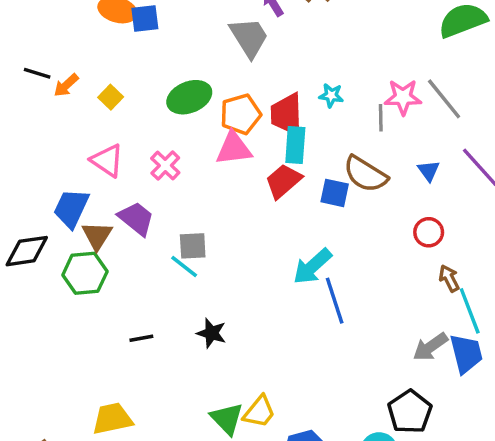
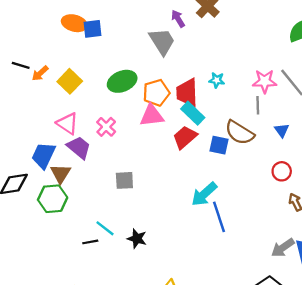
yellow square: (111, 97) -> (70, 81), size x1.5
gray line: (381, 118) -> (258, 105), moved
cyan rectangle: (295, 145) -> (193, 113), turned -50
purple trapezoid: (136, 219) -> (79, 147), moved
cyan line: (184, 266) -> (105, 228), moved

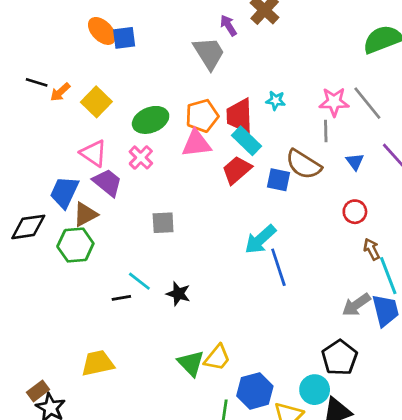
orange ellipse: (74, 23) -> (102, 31), turned 30
green ellipse: (122, 81) -> (151, 120), moved
brown triangle: (61, 174) -> (85, 214), turned 30

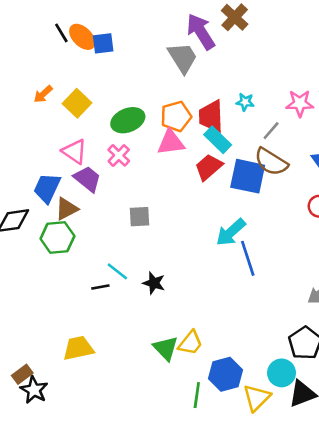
purple arrow: (228, 25) -> (201, 32), size x1.8
black line: (37, 82) -> (61, 33), moved, turned 42
gray line: (326, 131) -> (271, 131), moved, turned 42
blue square: (278, 180) -> (248, 176), size x1.6

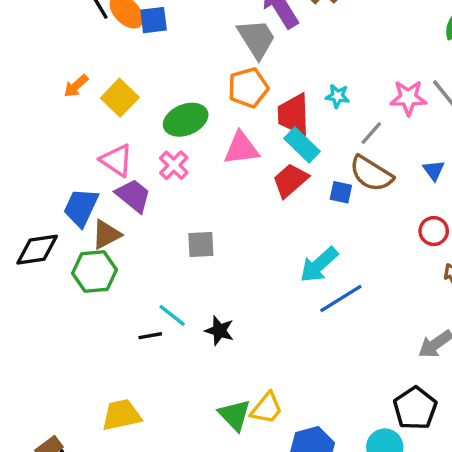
orange pentagon: (176, 116) -> (248, 88), moved
blue square: (248, 176) -> (341, 192), size x0.5
blue line: (248, 258) -> (341, 299), turned 76

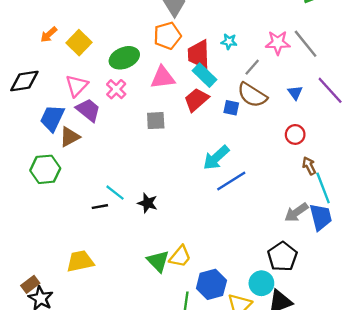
pink triangle: (116, 160) -> (77, 86), turned 40
gray square: (201, 245) -> (156, 121), moved
black diamond: (37, 250) -> (24, 81), moved
green hexagon: (94, 272) -> (45, 169), moved

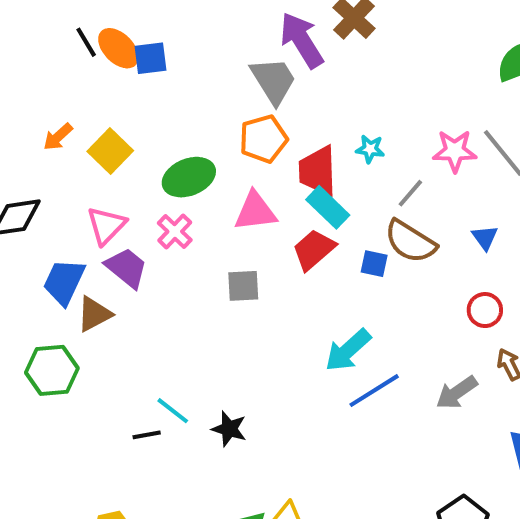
gray arrow: (296, 212) -> (457, 393), moved

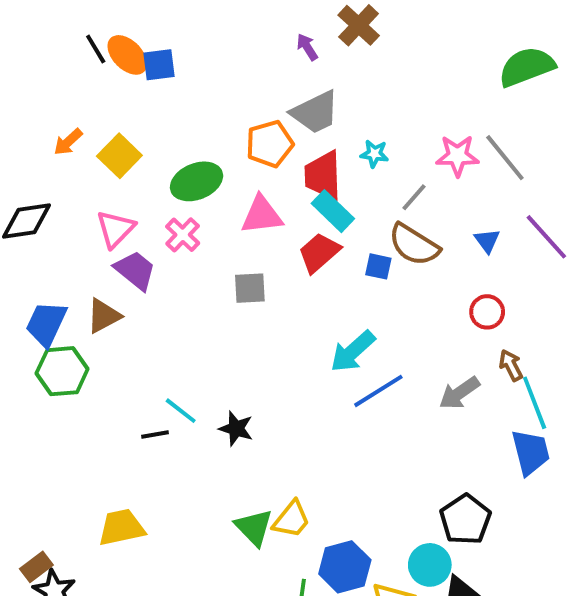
purple arrow: (302, 40) -> (307, 47), size x0.5
gray trapezoid: (273, 80) -> (315, 112), moved, turned 96
blue trapezoid: (64, 282) -> (46, 324), moved

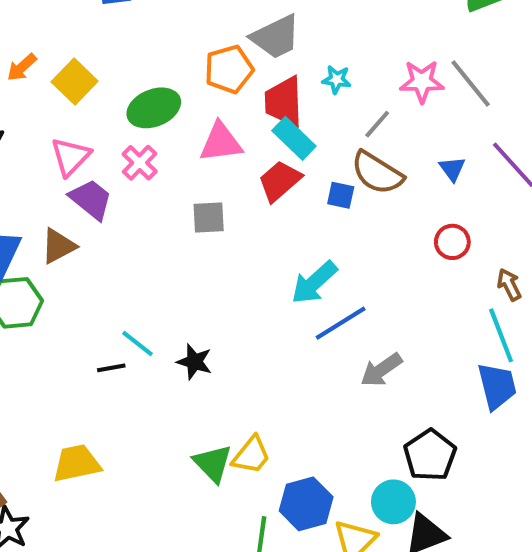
brown arrow: (511, 365) -> (509, 285), moved
gray arrow: (459, 393) -> (381, 370), moved

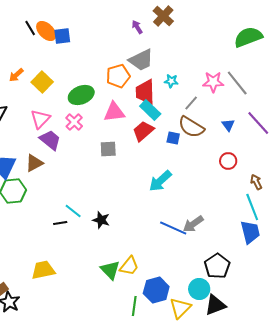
blue line: (341, 323) -> (173, 228), moved, turned 56

